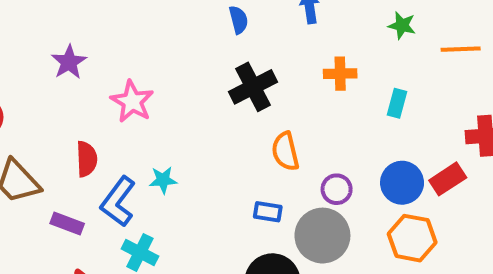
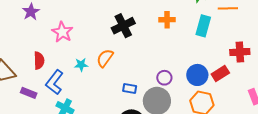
cyan rectangle: (397, 103) -> (203, 26), moved, size x1.5
orange semicircle: (285, 151) -> (105, 58), moved, turned 48
cyan star: (163, 180) -> (81, 65), moved

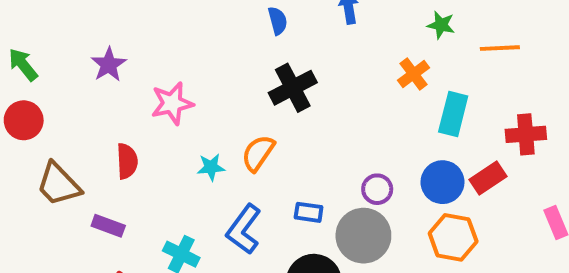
orange cross: (167, 20) -> (414, 74), moved, turned -35
cyan rectangle: (203, 26) -> (453, 114), moved
pink star: (62, 32) -> (172, 103), turned 30
blue L-shape: (54, 82) -> (244, 229), moved

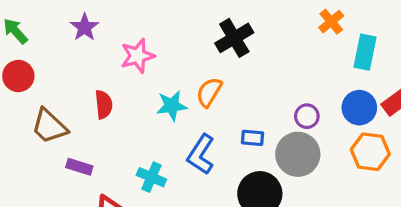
cyan star: (211, 167) -> (172, 106), size x1.4
purple rectangle: (108, 226) -> (79, 167), moved

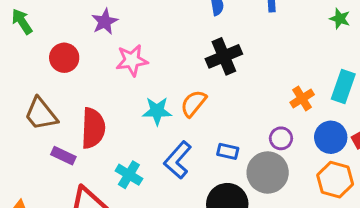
orange cross: (331, 22) -> (302, 98), moved
purple star: (85, 27) -> (105, 22), moved
red circle: (18, 76) -> (64, 58), moved
red semicircle: (104, 105) -> (93, 128), moved, size x1.5

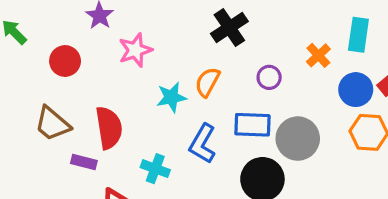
purple circle: (281, 138) -> (269, 77), moved
blue rectangle: (228, 151) -> (252, 125), size x1.6

